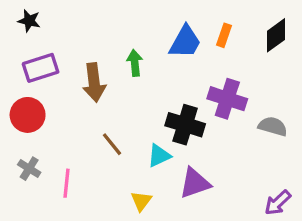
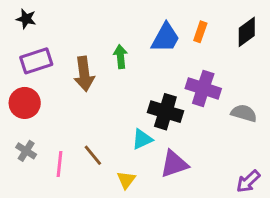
brown line: (112, 144) -> (93, 155), moved

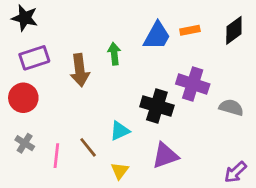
black star: (26, 19) -> (25, 18), size x1.4
orange rectangle: (200, 32) -> (190, 30), turned 60
cyan triangle: (142, 139) -> (120, 131), moved

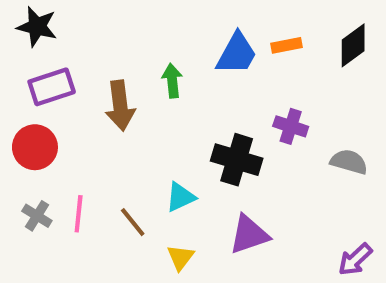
purple cross: (193, 84) -> (291, 126), size x0.7
pink line: (56, 156) -> (79, 214), moved

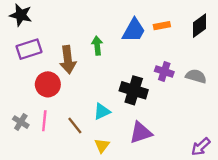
red circle: (35, 147) -> (48, 84), moved
gray semicircle: (349, 162) -> (196, 76), moved

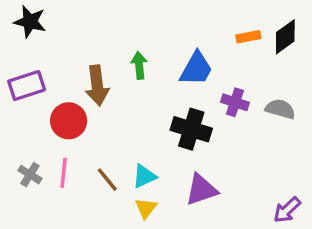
orange rectangle: (162, 26) -> (248, 37), moved
blue trapezoid: (134, 30) -> (196, 69), moved
purple rectangle: (29, 49) -> (27, 85), moved
cyan triangle: (102, 111) -> (144, 176), moved

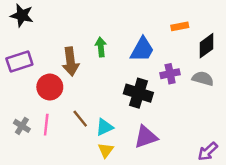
black diamond: (285, 37) -> (207, 46), moved
purple cross: (235, 102) -> (170, 74), turned -30
brown line: (107, 180) -> (80, 119), moved

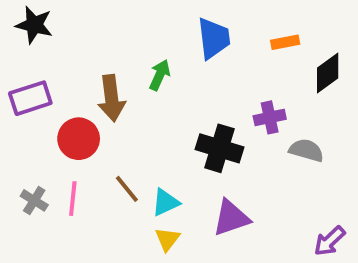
green arrow: (101, 47) -> (160, 75), turned 30
blue trapezoid: (142, 49) -> (214, 38), moved, turned -36
gray semicircle: (203, 79) -> (306, 150), moved

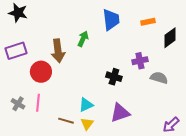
black cross: (219, 148) -> (114, 77), size x0.7
brown line: (127, 189) -> (66, 121), moved, turned -35

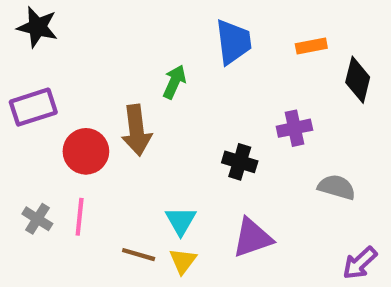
black diamond: (170, 38) -> (358, 80), turned -40
brown arrow: (58, 51) -> (136, 130), moved
gray semicircle: (159, 78) -> (337, 187), moved
cyan triangle: (86, 105) -> (181, 221), turned -35

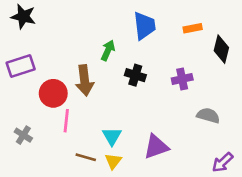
black cross: (240, 162) -> (135, 75), moved
pink line: (80, 217) -> (66, 121), moved

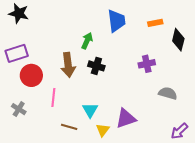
black cross: (135, 75) -> (96, 66), moved
red circle: (53, 93) -> (31, 75), moved
yellow triangle: (113, 161) -> (103, 130), moved

